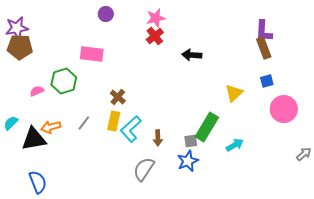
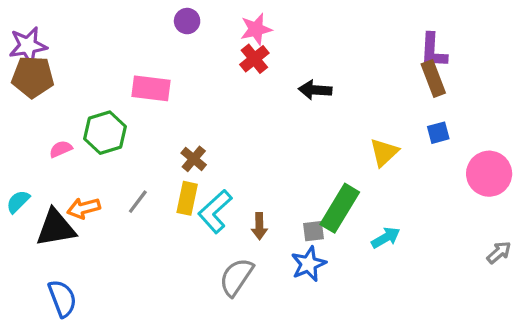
purple circle: (106, 14) -> (187, 21), moved
pink circle: (284, 109) -> (489, 174), moved

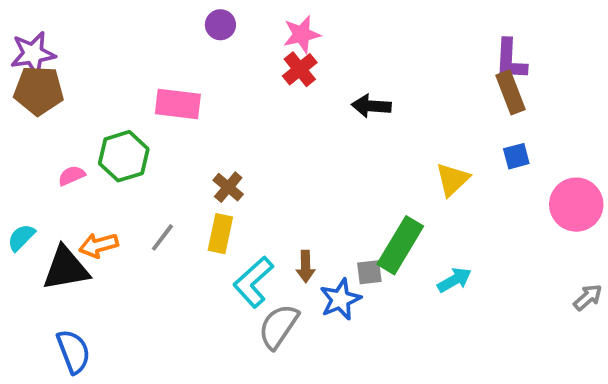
cyan L-shape: (215, 211) -> (253, 282), moved
blue star: (309, 264) -> (340, 299), moved

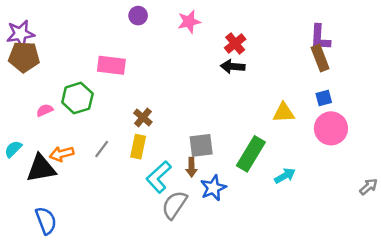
red cross: (300, 69) -> (235, 43), moved
yellow triangle: (452, 179) -> (284, 113), turned 40
pink circle: (576, 205) -> (331, 128), moved
gray square: (369, 272) -> (201, 145), moved, size x1.5

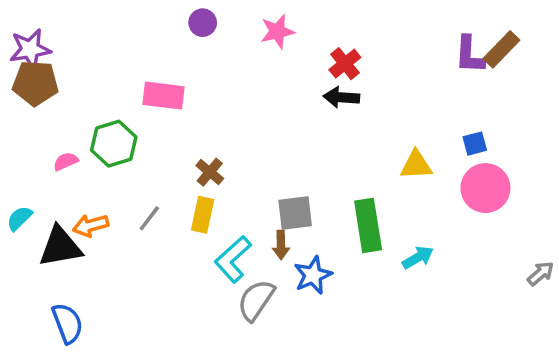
brown rectangle: (320, 58) -> (501, 49), moved, turned 65
green rectangle: (251, 154) -> (368, 225), turned -40

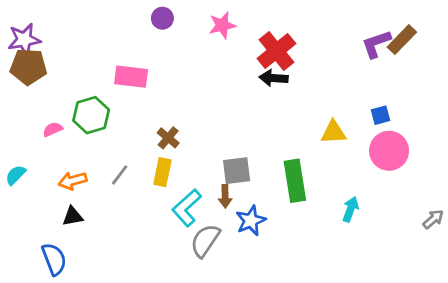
purple L-shape: (469, 55) -> (376, 44), turned 68
red cross: (345, 64) -> (276, 51), size x1.5
black triangle: (60, 247) -> (73, 216), moved, size x0.6
cyan arrow: (418, 257) -> (351, 209), moved, turned -40

